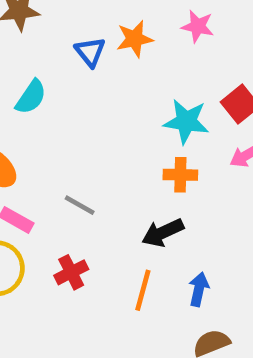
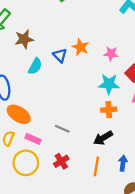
pink star: (198, 26) -> (111, 54), moved
orange star: (135, 39) -> (80, 47), turned -30
cyan semicircle: (31, 97) -> (35, 66), moved

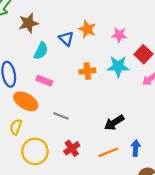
orange cross: (109, 110) -> (87, 71), moved
gray line: (62, 129) -> (61, 116), moved
pink rectangle: (33, 139) -> (44, 81), moved
orange line: (96, 166) -> (108, 152), turned 60

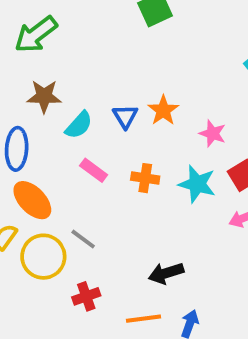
brown star: (28, 23) -> (44, 96), moved
pink rectangle: (44, 81) -> (94, 170), moved
yellow circle: (35, 151) -> (43, 257), moved

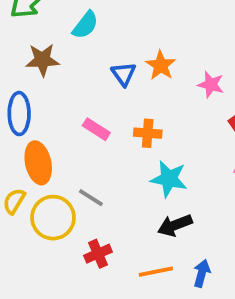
cyan semicircle: (79, 125) -> (85, 25), moved
cyan star: (197, 184) -> (169, 179), moved
orange ellipse: (32, 200) -> (38, 163), turned 36

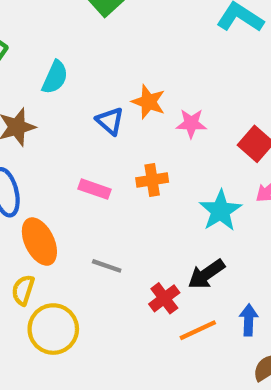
pink star: (211, 85) -> (191, 123), moved
cyan star: (169, 179) -> (220, 211), moved, turned -30
yellow circle: (53, 218) -> (53, 329), moved
red cross: (98, 254) -> (164, 298), moved

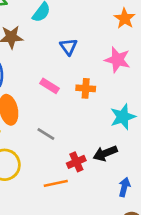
orange star: (148, 102) -> (125, 18), moved
pink star: (191, 123) -> (118, 60), size x1.4
orange line: (198, 330) -> (56, 183), moved

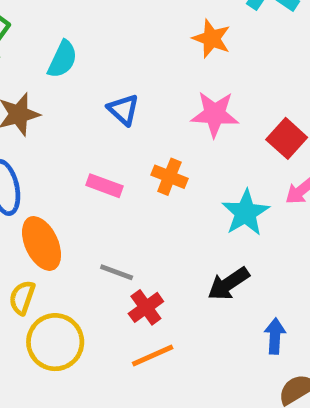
orange cross: (86, 88) -> (169, 177), turned 30
red cross: (76, 162) -> (146, 307), moved

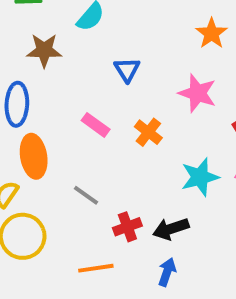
red cross: (146, 307) -> (127, 227), moved
blue arrow: (275, 336) -> (167, 272), moved

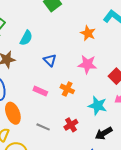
cyan star: (200, 177) -> (98, 106), turned -30
red cross: (127, 227) -> (71, 125), moved
black arrow: (171, 229) -> (104, 133), moved

